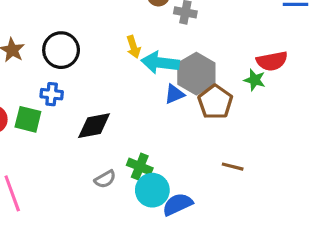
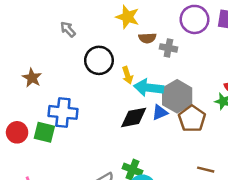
black circle: (61, 50) -> (99, 60), moved
blue cross: (52, 94) -> (63, 112), size x1.6
black diamond: (94, 126) -> (134, 117), moved

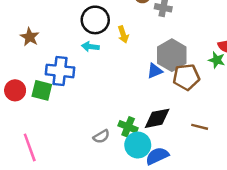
cyan arrow: (149, 88) -> (90, 47), moved, size x0.6
black diamond: (134, 117) -> (157, 118), moved
brown pentagon: (192, 119) -> (186, 77), turned 30

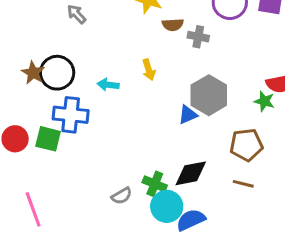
black circle: (95, 20) -> (57, 73), moved
brown pentagon: (186, 77) -> (246, 145), moved

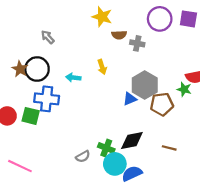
gray arrow: (77, 14) -> (48, 37), moved
brown pentagon: (246, 145) -> (162, 104), moved
pink line: (33, 209) -> (20, 166), turned -45

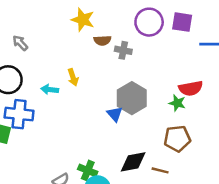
yellow arrow: (102, 67) -> (73, 77), moved
blue triangle: (130, 99) -> (115, 114), turned -48
brown pentagon: (162, 104) -> (177, 139), moved
black diamond: (132, 140) -> (133, 162), moved

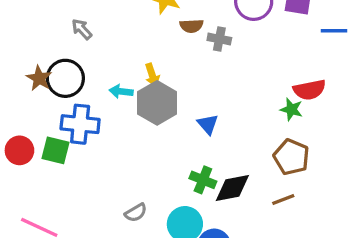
gray hexagon: (132, 98) -> (157, 103), moved
brown pentagon: (177, 139) -> (291, 157), turned 30
green cross: (88, 170) -> (203, 180), moved
brown line: (160, 170) -> (283, 200), moved, turned -35

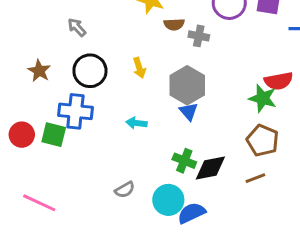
black circle: (65, 78) -> (90, 71), moved
cyan arrow: (121, 91) -> (136, 123), moved
gray hexagon: (157, 103) -> (187, 85), moved
green star: (291, 109) -> (263, 98), size x1.4

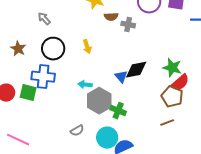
red semicircle: (279, 81) -> (180, 83), moved, turned -30
gray hexagon: (187, 85) -> (99, 101), moved
black diamond: (210, 168) -> (136, 70), moved

